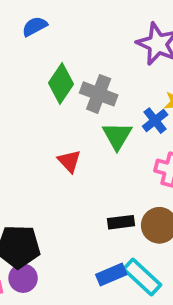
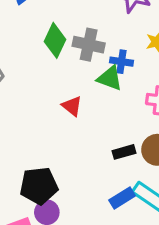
blue cross: (155, 121) -> (121, 62), moved, turned -35
green triangle: (117, 136) -> (110, 78), turned -32

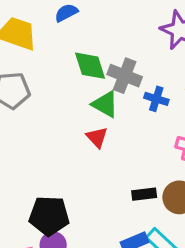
green diamond: (55, 40) -> (90, 66), turned -52
green triangle: (110, 78) -> (105, 104), moved

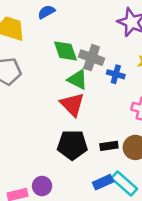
red triangle: (97, 137) -> (72, 104), size x1.5
black pentagon: (49, 216) -> (72, 145), moved

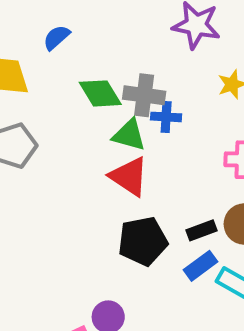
blue cross: (116, 74) -> (166, 117), moved
blue rectangle: (103, 182) -> (201, 266), moved

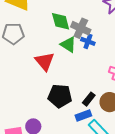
red triangle: (129, 177) -> (45, 61), moved
black rectangle: (202, 230) -> (89, 99), turned -48

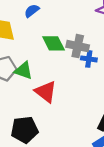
green triangle: (68, 45) -> (24, 71), moved
black pentagon: (60, 96) -> (25, 130), moved

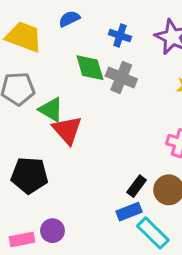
blue cross: (89, 59) -> (120, 36), moved
green triangle: (24, 71) -> (51, 110), moved

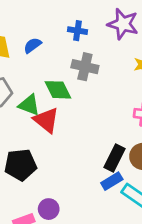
blue semicircle: (69, 19) -> (32, 45), moved
green diamond: (90, 68) -> (58, 90), moved
black rectangle: (137, 186) -> (115, 158), size x1.4

